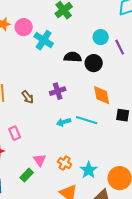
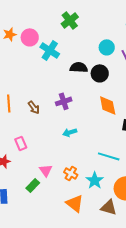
cyan line: (87, 120) -> (109, 156), moved

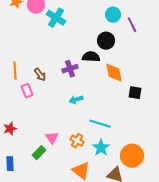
black semicircle: (79, 67) -> (91, 57), moved
pink rectangle: (21, 143) -> (27, 91), moved
cyan line: (109, 156) -> (100, 124), moved

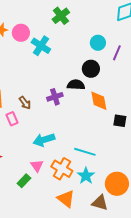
purple line: (132, 25) -> (117, 53), turned 49
cyan arrow: (76, 100) -> (44, 140), moved, size x1.5
orange cross: (77, 141) -> (62, 169), size x1.5

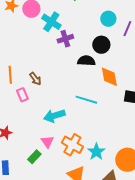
purple cross: (55, 97) -> (65, 39), moved
cyan line: (85, 152) -> (86, 100), moved

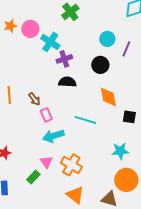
black semicircle: (86, 61) -> (67, 82), moved
pink rectangle: (22, 95) -> (46, 115), moved
cyan star: (96, 152) -> (120, 151), moved, turned 30

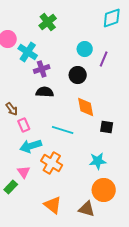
orange cross: (71, 165) -> (52, 163), moved

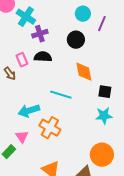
pink rectangle: (24, 125) -> (22, 60), moved
cyan star: (98, 161) -> (104, 116), moved

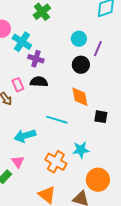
purple cross: (40, 34) -> (36, 59), turned 35
black circle: (76, 40) -> (81, 65), moved
cyan star: (104, 116) -> (81, 150), moved
orange cross: (50, 128) -> (56, 162), moved

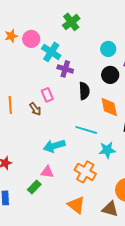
black semicircle: (39, 82) -> (84, 91), moved, turned 84
cyan star: (81, 150) -> (107, 150), moved
pink triangle: (18, 162) -> (47, 172), turned -48

